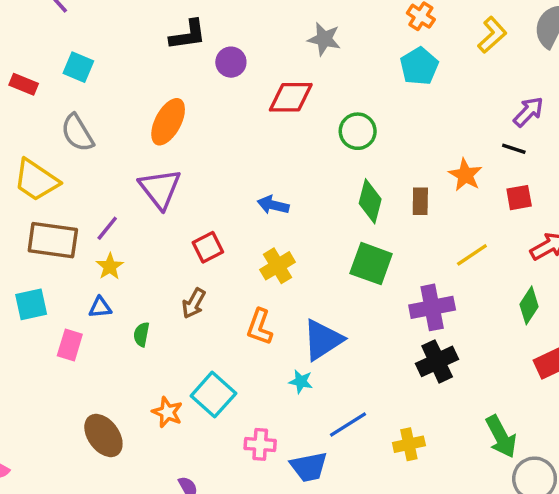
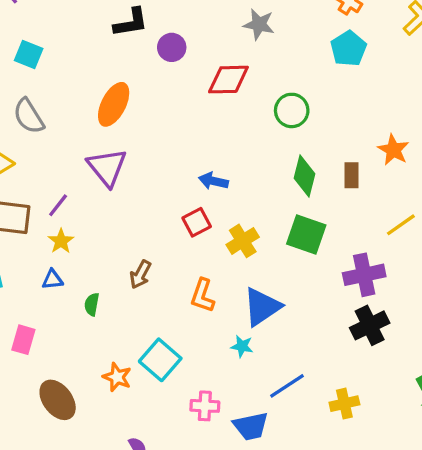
red square: (208, 247) -> (197, 222), moved
yellow cross: (278, 266) -> (243, 241), moved
pink rectangle: (70, 345) -> (23, 340), moved

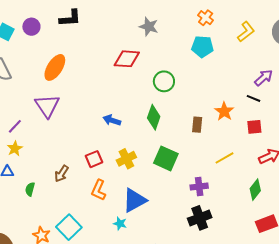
purple circle: (172, 47) -> (31, 27), moved
cyan pentagon: (348, 49) -> (202, 47), turned 30
green diamond: (304, 176) -> (154, 117), moved
red square: (197, 222) -> (94, 159), moved
purple cross: (364, 275) -> (199, 187), size x0.7

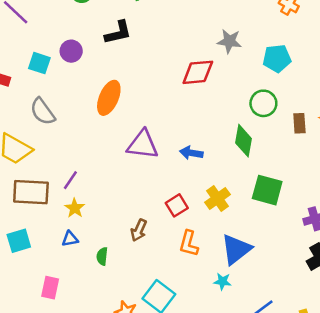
gray star: (149, 27) -> (229, 41), moved
cyan pentagon: (202, 47) -> (277, 58), moved
green circle: (164, 81) -> (263, 103), moved
purple triangle: (47, 106) -> (143, 145), moved, turned -40
brown rectangle: (197, 125) -> (299, 123), moved

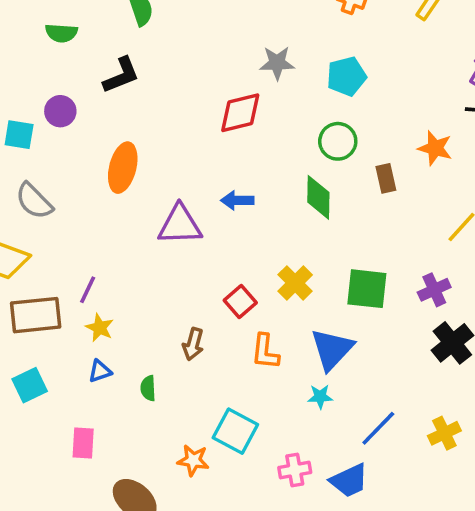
brown rectangle: (299, 123) -> (386, 178), moved
blue arrow: (191, 153) -> (237, 200), moved
green square: (267, 190) -> (367, 289), moved

